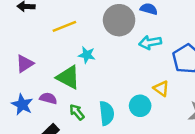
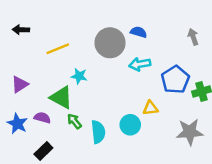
yellow triangle: (161, 88) -> (150, 108), turned -42
green arrow: (77, 112) -> (74, 121), moved

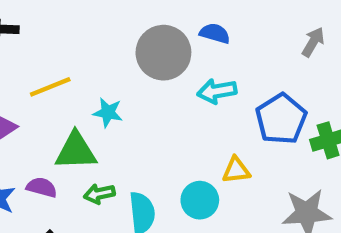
gray arrow: (193, 37) -> (313, 42), turned 49
yellow line: (58, 49) -> (50, 87), moved
green triangle: (61, 97) -> (76, 151), turned -30
green arrow: (74, 121) -> (99, 194), turned -63

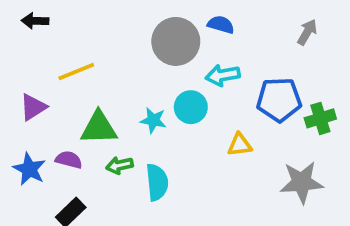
cyan star: (108, 113) -> (153, 120), moved
blue pentagon: (281, 119) -> (279, 100), turned 30
cyan circle: (200, 200) -> (191, 107), moved

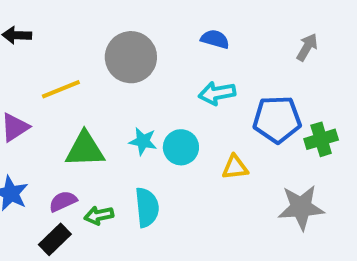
gray circle: (176, 41) -> (131, 57), moved
cyan circle: (191, 107) -> (181, 147), moved
purple semicircle: (69, 160) -> (63, 201), moved, turned -40
green arrow: (119, 165) -> (99, 215), moved

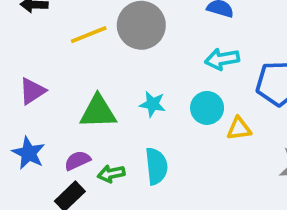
yellow line: (61, 89) -> (89, 35), moved
cyan circle: (181, 147) -> (207, 108), moved

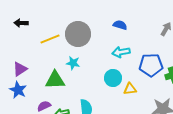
cyan star: (153, 104) -> (73, 63), moved
blue star: (29, 153) -> (18, 90), moved

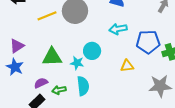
cyan star: (73, 63) -> (77, 63), moved
cyan circle: (113, 78) -> (92, 51), moved

